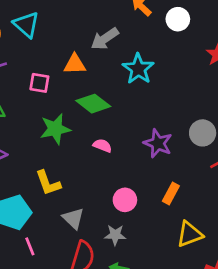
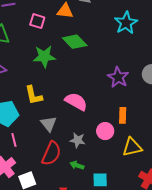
cyan star: (138, 69) -> (126, 23), moved
pink semicircle: (102, 146) -> (76, 102), moved, size x1.6
orange rectangle: (171, 193) -> (123, 115), turned -35
pink circle: (125, 200) -> (105, 131), moved

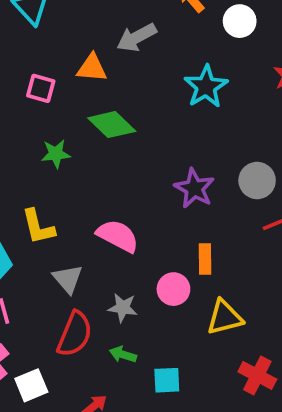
green star: (44, 56) -> (56, 154), size x0.7

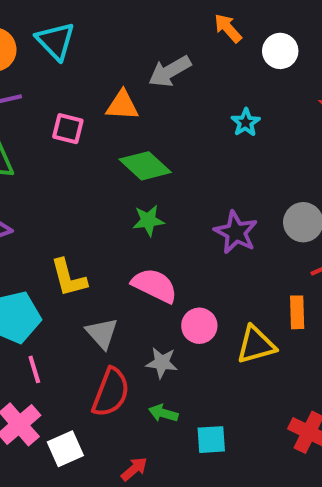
cyan star: (206, 87) -> (246, 122), size x0.6
green star: (56, 154) -> (148, 220), moved
orange rectangle: (205, 259) -> (297, 312), moved
pink circle: (173, 289) -> (199, 326), moved
yellow triangle: (225, 317) -> (256, 345), moved

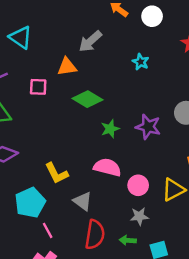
green star: (148, 220) -> (110, 129), moved
gray star: (162, 363) -> (139, 216), moved

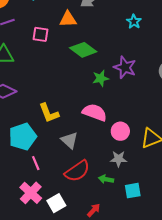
purple star: (148, 127) -> (125, 67), moved
red semicircle: (95, 235) -> (77, 171), turned 40

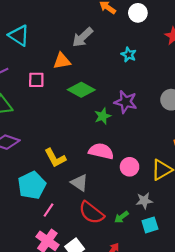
gray star: (119, 159) -> (144, 201), moved
pink line: (36, 163) -> (49, 210), turned 64
red semicircle: (77, 171) -> (91, 213), turned 80
green arrow: (106, 179) -> (121, 217), turned -40

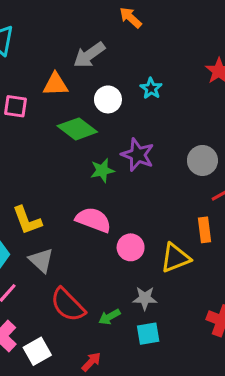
white circle: (138, 13) -> (108, 99), moved
gray triangle: (79, 183) -> (41, 260), moved

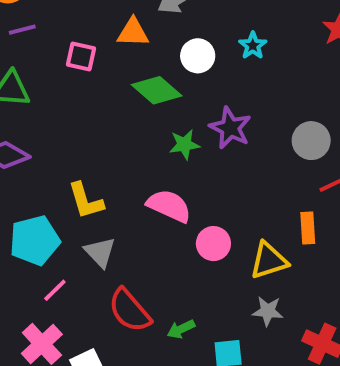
gray star: (145, 298) -> (268, 311), moved

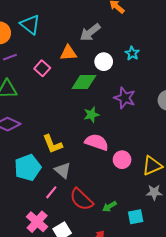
pink square: (81, 56) -> (42, 68), turned 35
green diamond: (157, 90) -> (84, 82), turned -35
green star: (184, 145) -> (91, 115), moved
pink line: (55, 290) -> (51, 192), moved

